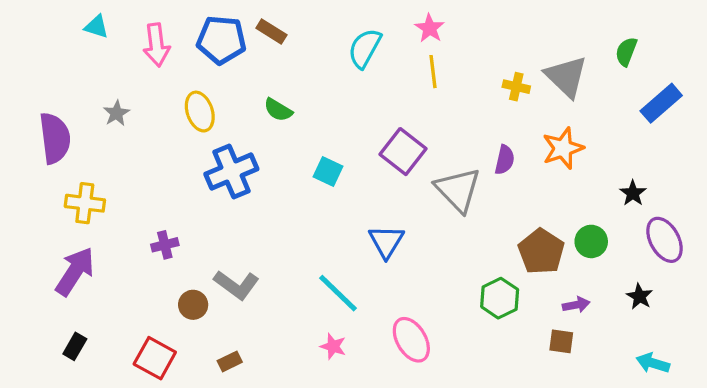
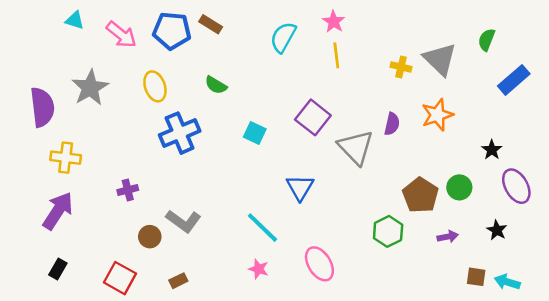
pink arrow: (156, 45) -> (121, 35), turned -44
gray star: (116, 113) -> (90, 88), size x1.8
brown square: (561, 341) -> (476, 277), moved

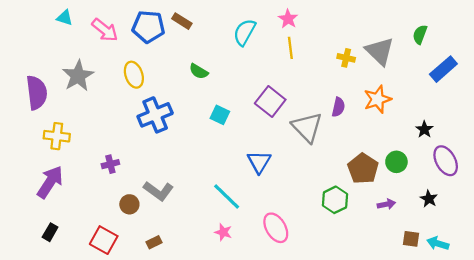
green semicircle: (216, 85) -> (199, 71), moved

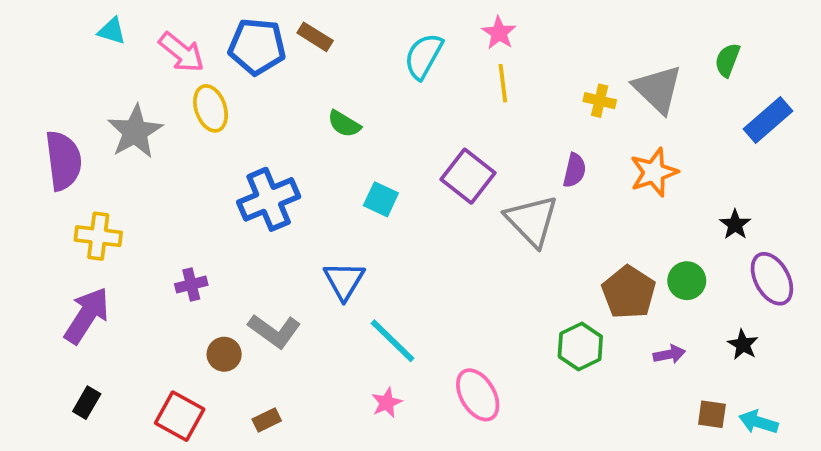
yellow ellipse: (134, 75) -> (211, 108), moved
purple semicircle: (338, 107) -> (574, 170), moved
blue triangle: (259, 162) -> (344, 281), moved
pink star: (223, 232) -> (387, 403), turned 30

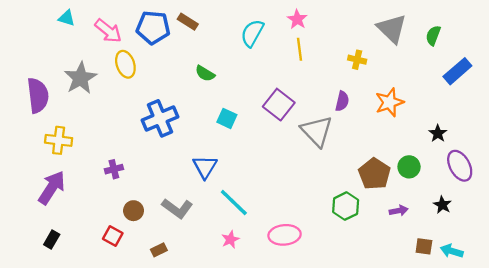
gray triangle: (658, 89) -> (392, 29), moved
gray L-shape: (274, 331) -> (177, 208), moved
pink ellipse: (478, 395) -> (285, 235), turned -64
red square: (180, 416) -> (113, 236), moved, size x0.7

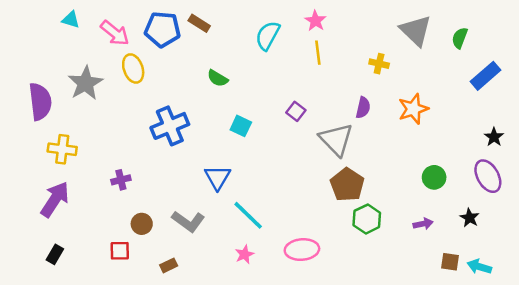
purple square: (279, 105) -> (296, 111), size x0.6
black star: (438, 133) -> (494, 137), moved
brown pentagon: (374, 174) -> (347, 185), moved
red square: (113, 236) -> (120, 251), turned -30

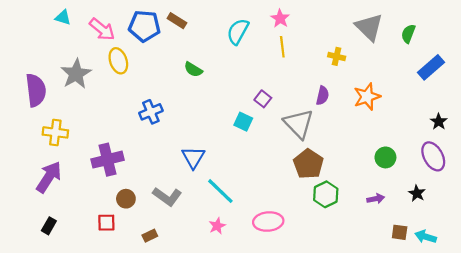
blue cross: (170, 126) -> (151, 112), size x0.7
cyan square: (241, 126) -> (243, 122), moved
purple cross: (121, 180) -> (107, 160), size x1.8

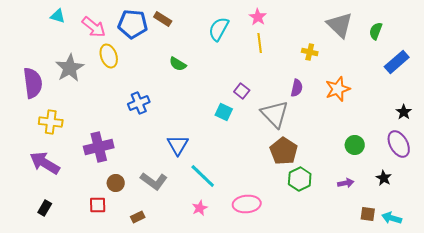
purple arrow: (49, 177) -> (45, 163), turned -92

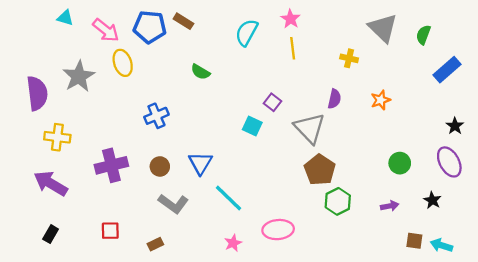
orange star: (338, 89) -> (381, 100), size x0.7
brown circle: (116, 183) -> (160, 166), moved
pink star: (200, 208) -> (233, 243), moved

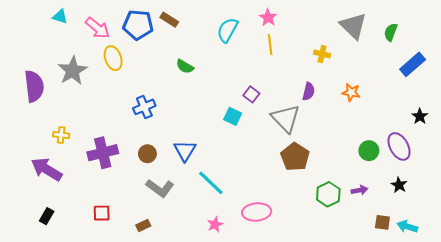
orange star: (381, 100) -> (351, 92), turned 30
yellow cross: (57, 137) -> (61, 135), moved, size x0.7
purple ellipse: (449, 162) -> (399, 146), moved
green hexagon: (338, 201) -> (328, 194), moved

